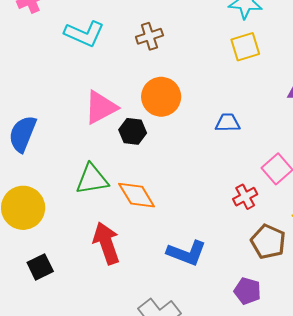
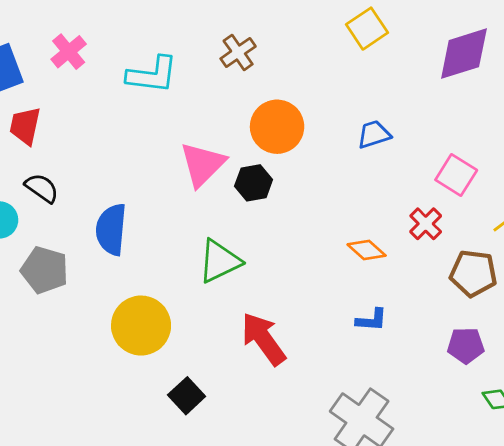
orange diamond: (137, 195) -> (367, 250), moved, size x0.7
blue L-shape: (187, 253) -> (372, 320), size x0.6

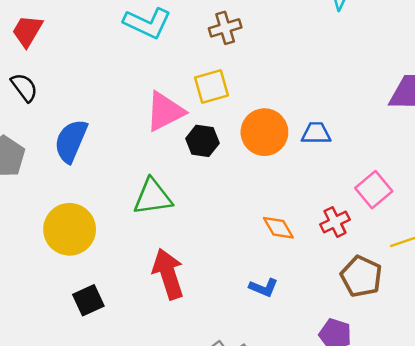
yellow square: (367, 29) -> (212, 87), moved
orange circle: (277, 127) -> (264, 132), moved

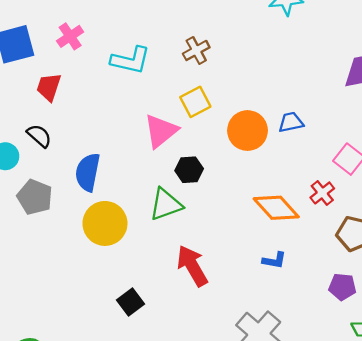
red trapezoid: (27, 31) -> (49, 87), moved
black hexagon: (202, 141) -> (189, 170), moved
orange diamond: (278, 228) -> (276, 208), size x1.6
yellow circle: (70, 229) -> (105, 223), moved

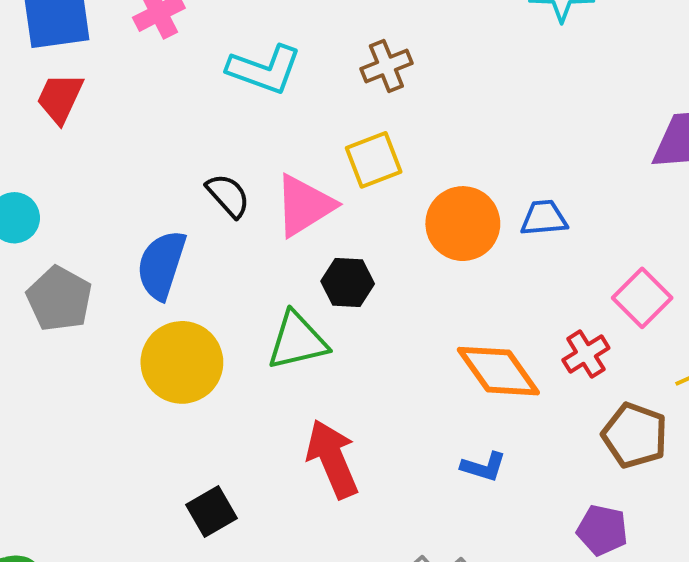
red trapezoid: (49, 87) -> (60, 98), moved
black semicircle: (39, 136) -> (228, 196), moved

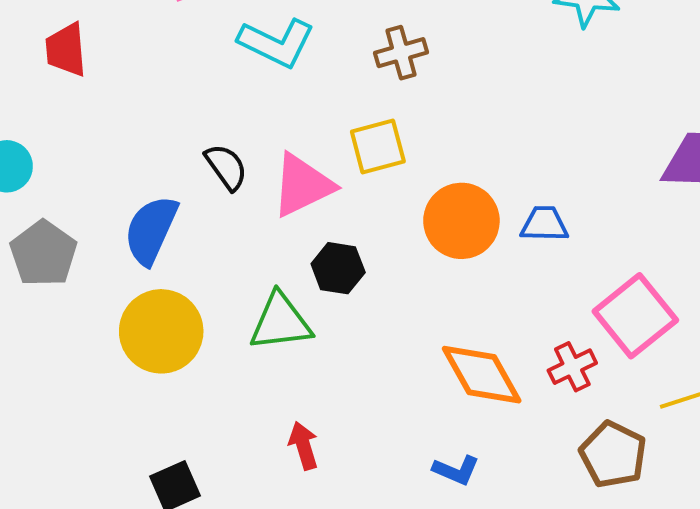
red trapezoid: (60, 98) -> (66, 50), turned -36
pink square: (642, 298) -> (635, 316), size x1.4
red arrow: (332, 459) -> (303, 446), size x0.6

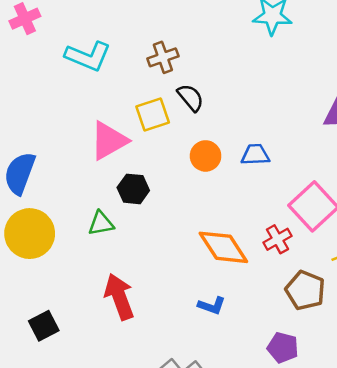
black semicircle: (226, 167) -> (191, 98), moved
orange circle: (461, 221) -> (206, 156), size x0.7
green triangle: (281, 322) -> (101, 223), size x0.7
red arrow: (303, 446) -> (119, 297), size x1.6

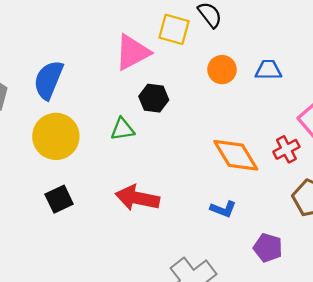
yellow square: (153, 115) -> (174, 29), turned 32
red arrow: (119, 297) -> (137, 198), turned -60
black square: (44, 326) -> (59, 199), moved
purple pentagon: (283, 348) -> (268, 248), moved

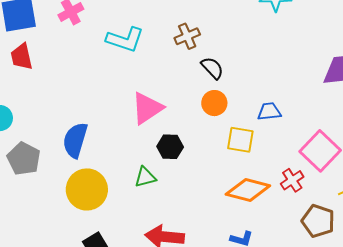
yellow square: (174, 29) -> (240, 140), moved
orange circle: (222, 70) -> (214, 103), moved
orange diamond: (236, 155) -> (248, 190), turned -39

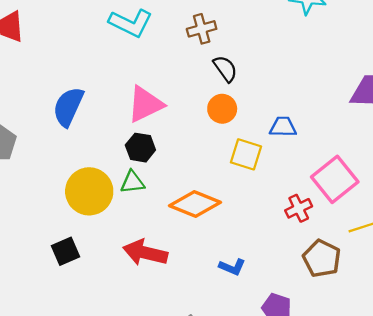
blue semicircle: (75, 140) -> (68, 107), moved
black hexagon: (170, 147) -> (140, 148), moved
yellow circle: (87, 189) -> (89, 191), moved
orange diamond: (248, 190) -> (195, 204), moved

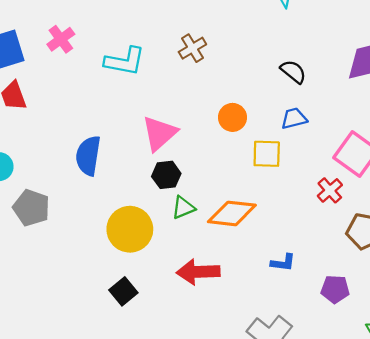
black semicircle: (225, 69) -> (293, 72), moved
green triangle: (132, 182) -> (183, 208), moved

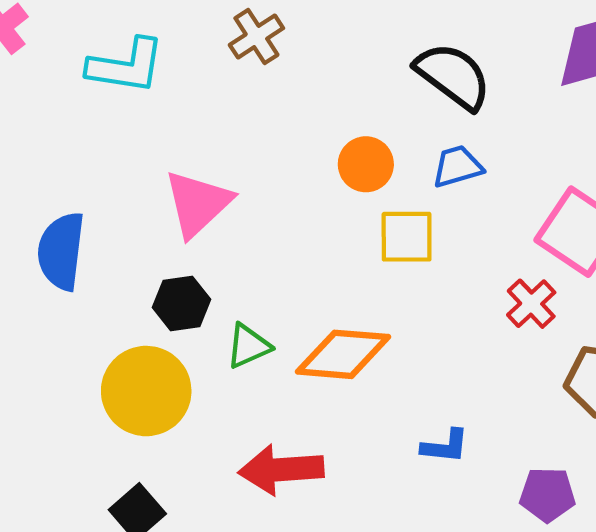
black semicircle: (293, 72) -> (453, 76), size x1.5
orange circle: (232, 117) -> (366, 164), moved
black hexagon: (166, 175) -> (181, 303), moved

